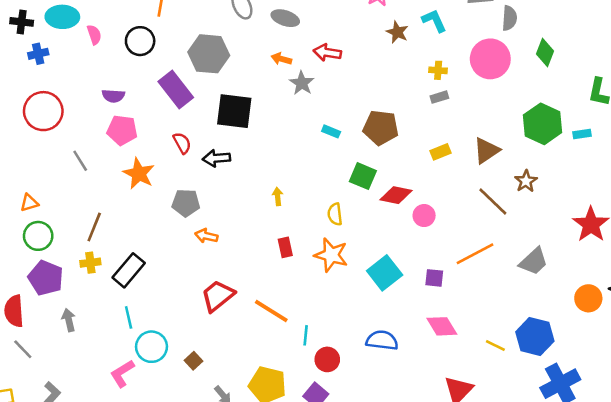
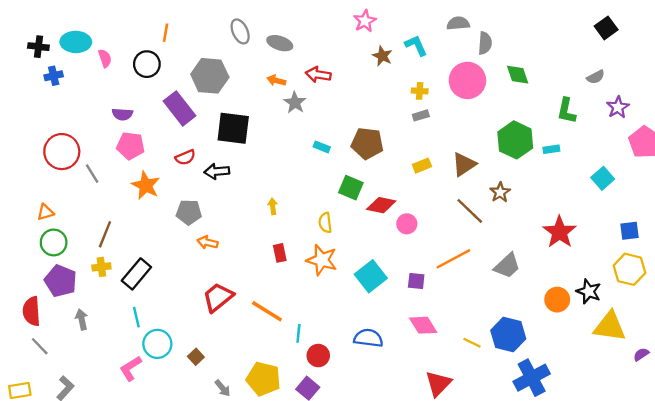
green diamond: (545, 53) -> (518, 75), turned -40
red circle: (43, 111) -> (62, 152), moved
red semicircle: (182, 143) -> (185, 157), turned 96

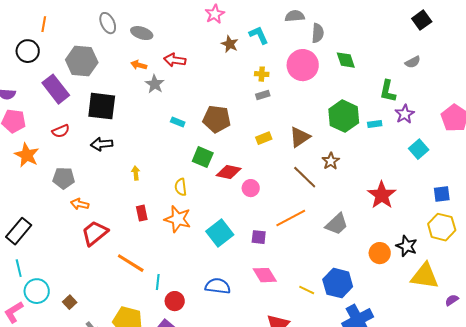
purple star: (618, 107) -> (405, 114), moved
black arrow: (217, 171) -> (102, 144), moved
red trapezoid: (218, 297) -> (95, 233), moved

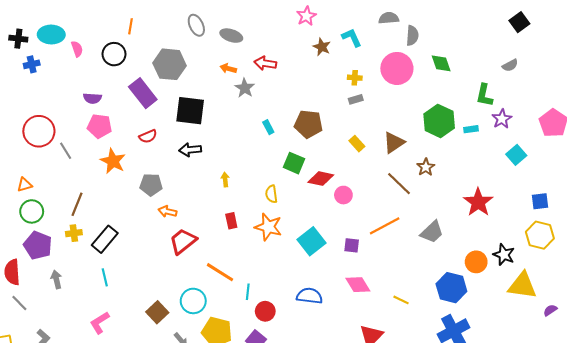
cyan rectangle: (178, 122) -> (268, 127), turned 40
yellow rectangle: (264, 138) -> (357, 144), turned 70
blue hexagon: (338, 283) -> (451, 288), moved
cyan circle: (37, 291) -> (193, 301), moved
brown square: (70, 302) -> (157, 312), size x1.5

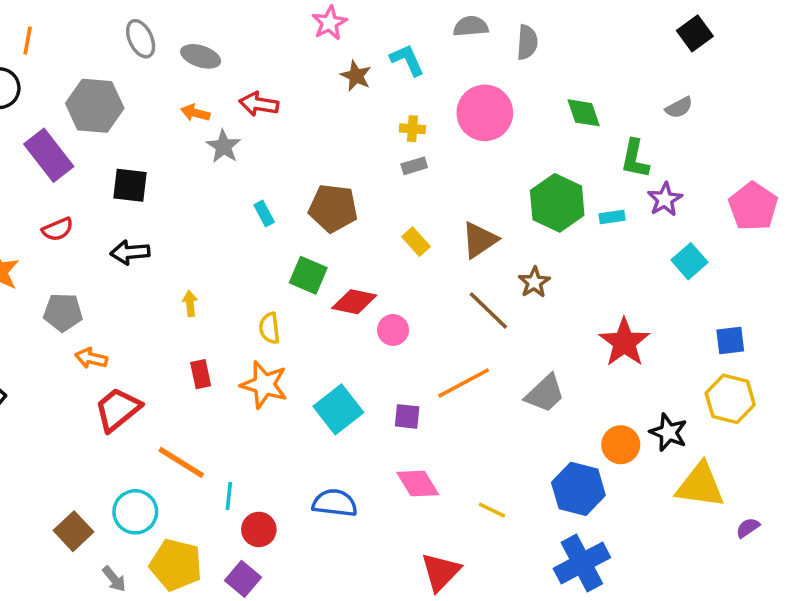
gray semicircle: (412, 36) -> (527, 42), moved
green diamond: (441, 63) -> (584, 113), moved
black square: (190, 111) -> (130, 185), size x0.7

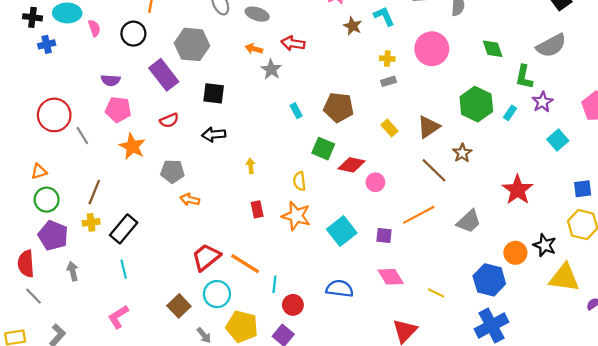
gray semicircle: (679, 108) -> (551, 46), size x1.8
cyan rectangle: (612, 217) -> (510, 113), turned -48
red trapezoid: (118, 409) -> (206, 257), moved

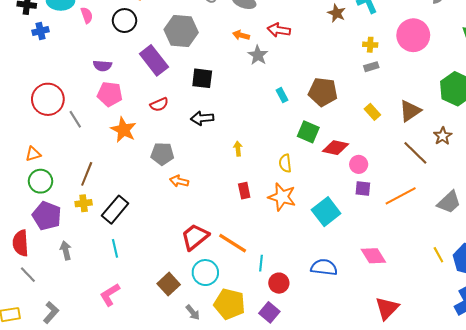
purple square: (384, 235) -> (363, 189), moved
yellow line: (436, 293) -> (438, 255), moved, turned 35

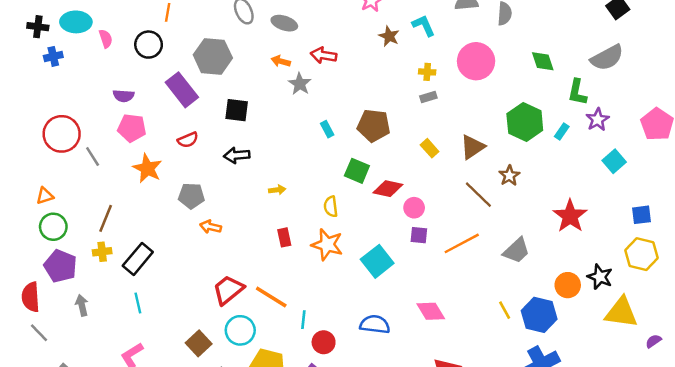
yellow arrow: (238, 149) -> (277, 190), turned 88

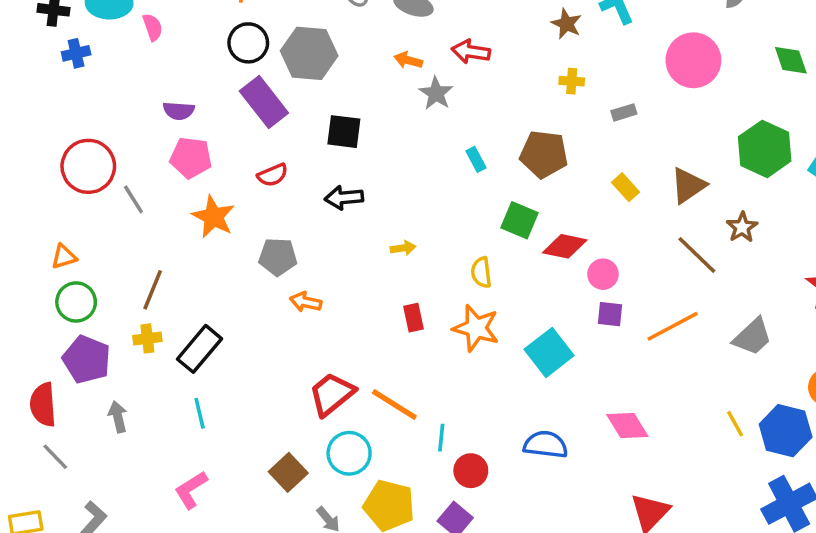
black circle: (149, 45) -> (248, 43), moved
yellow cross: (427, 72) -> (572, 81), moved

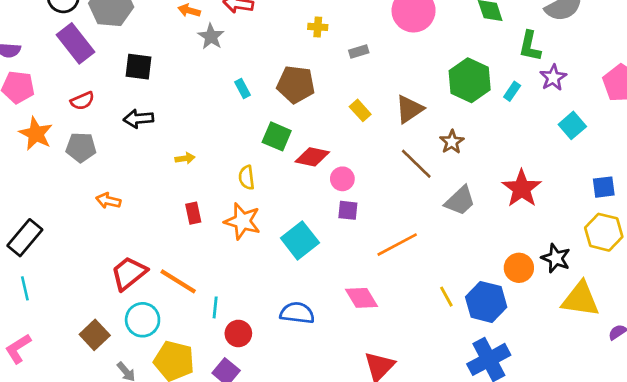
gray pentagon: (278, 257) -> (81, 147), moved
orange line: (673, 326) -> (397, 245), moved
gray trapezoid: (753, 337) -> (460, 201), moved

